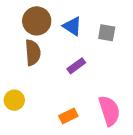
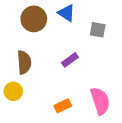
blue triangle: (72, 26) -> (66, 13), moved
brown semicircle: (33, 53) -> (24, 62), moved

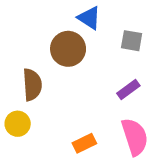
brown circle: (34, 19) -> (68, 49), moved
purple rectangle: (70, 60) -> (128, 90), moved

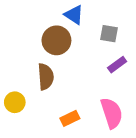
brown semicircle: (32, 85) -> (46, 77), moved
purple rectangle: (128, 90) -> (117, 65), moved

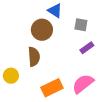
pink semicircle: (112, 113) -> (83, 84), turned -110
orange rectangle: (70, 118) -> (52, 88), size x1.5

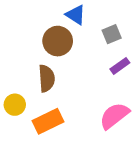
gray square: (81, 25) -> (112, 34), turned -32
orange rectangle: (52, 88) -> (48, 121), moved

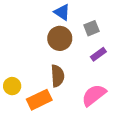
brown circle: (58, 41) -> (60, 38), moved
brown semicircle: (47, 78) -> (57, 76), moved

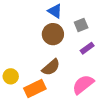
brown semicircle: (57, 76) -> (51, 67), turned 54

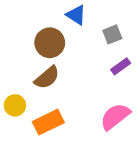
brown circle: (53, 34) -> (50, 43), moved
brown semicircle: (51, 67) -> (47, 78), moved

